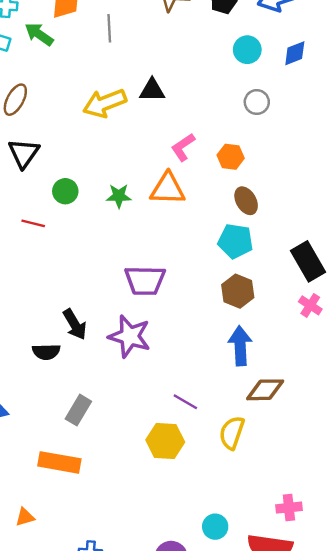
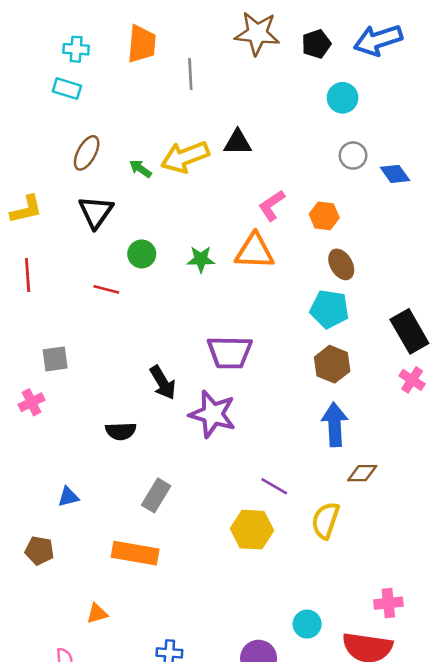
green arrow: (39, 34) -> (140, 169), moved, size x0.7
blue diamond: (295, 53) -> (395, 174), moved, turned 76
black arrow: (75, 324) -> (163, 383), moved
brown diamond: (265, 390) -> (362, 473), size x0.7

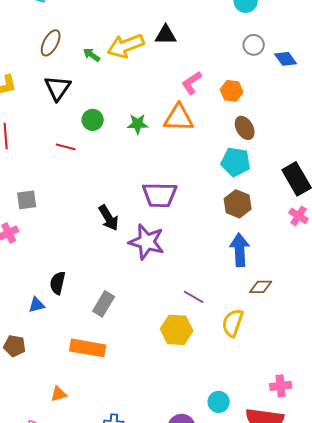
black semicircle: (121, 431) -> (58, 283), moved, turned 105

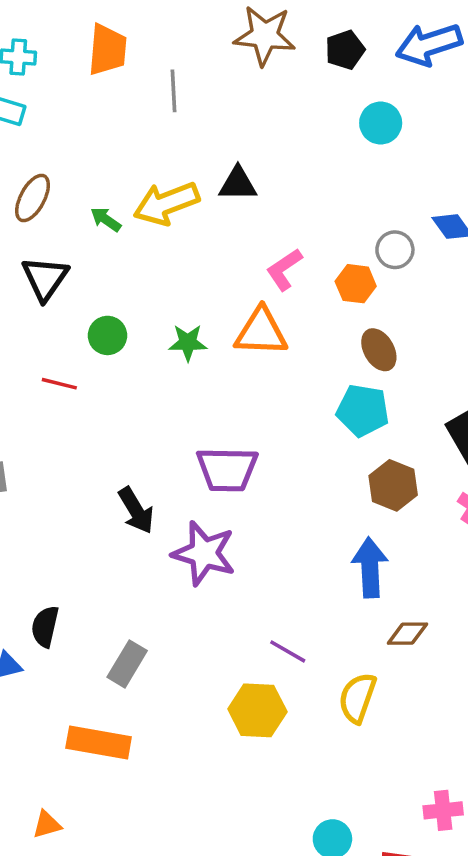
gray circle: (254, 45) -> (395, 250), moved
brown hexagon: (238, 204) -> (393, 485), moved

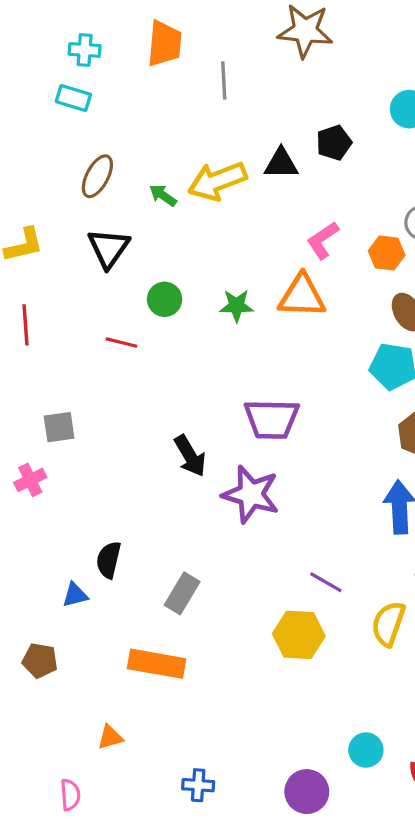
black pentagon: (345, 50) -> (334, 143), moved

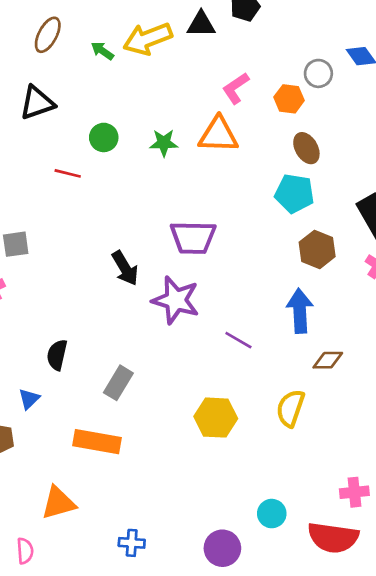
black triangle: (109, 248) -> (37, 103), moved, turned 36
purple line: (326, 582) -> (238, 340), moved
blue triangle: (75, 595) -> (29, 399), moved, turned -30
orange triangle: (110, 737) -> (58, 503), size x1.6

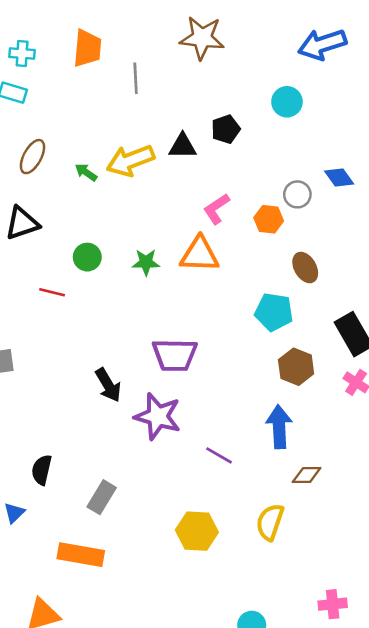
brown ellipse: (306, 148) -> (305, 268), moved

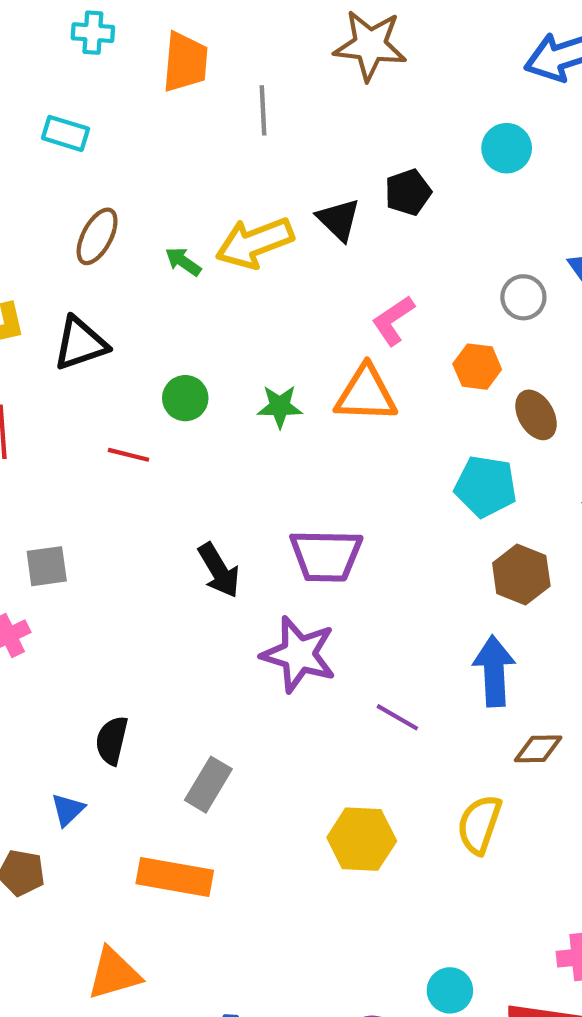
cyan cross: (22, 54) -> (93, 33), moved
black triangle: (183, 146) -> (339, 220), turned 44
orange hexagon: (269, 219) -> (477, 367), moved
black arrow: (108, 385) -> (219, 570), moved

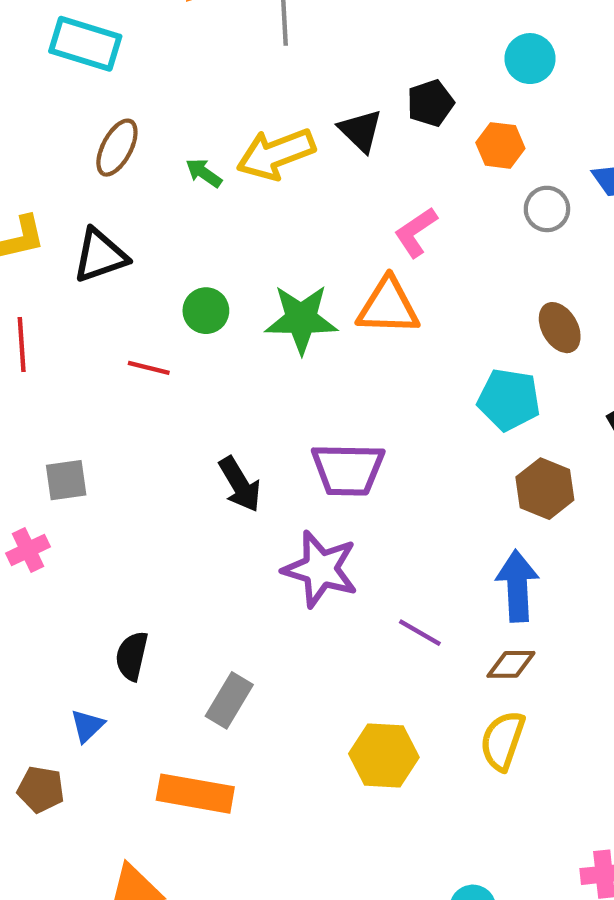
cyan rectangle: (66, 133) -> (85, 44), size x1.5
orange hexagon: (477, 367) -> (500, 145), moved
green star: (280, 407) -> (301, 319), size x1.6
brown diamond: (538, 749) -> (511, 664), moved

